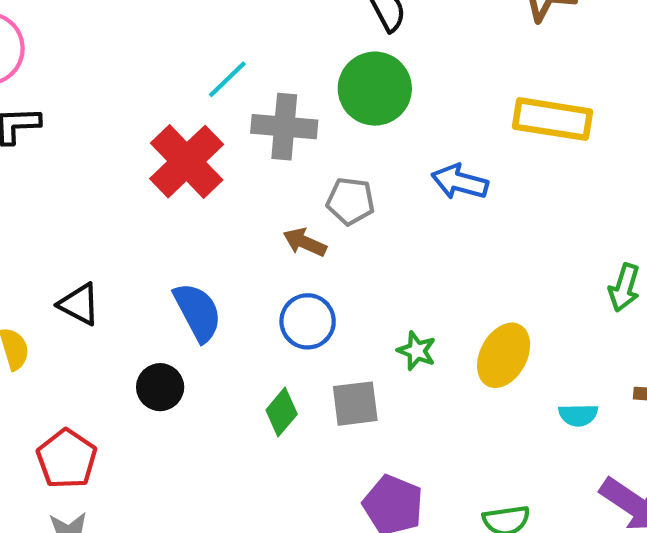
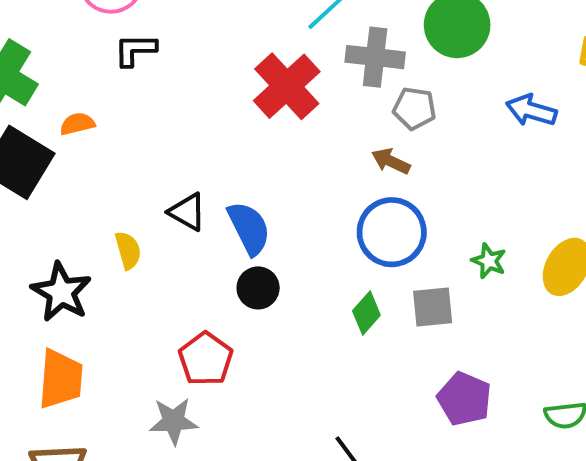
gray pentagon: (350, 201) -> (414, 108), moved
blue semicircle: (198, 312) -> (249, 228), moved
blue circle: (308, 321) -> (392, 232), size x1.4
red pentagon: (67, 459) -> (206, 359), moved

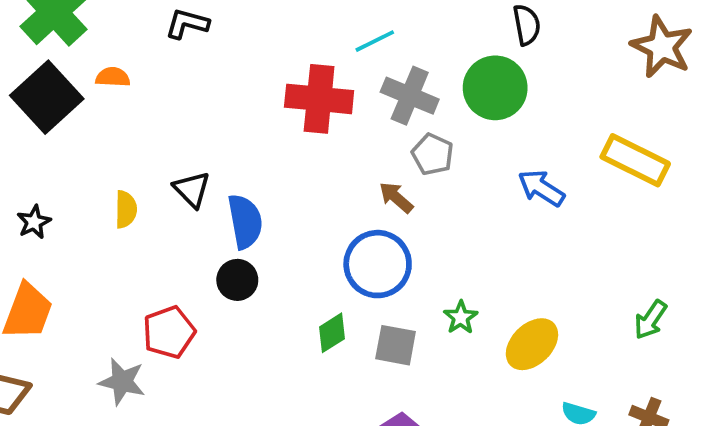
red cross: (287, 86) -> (319, 99), turned 32
black star: (61, 292) -> (34, 222), moved, size x0.6

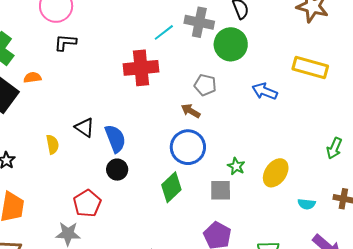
gray cross: (410, 96) -> (199, 22), moved
green diamond: (332, 333) -> (171, 187), size x1.4
gray square: (396, 345) -> (221, 190), moved

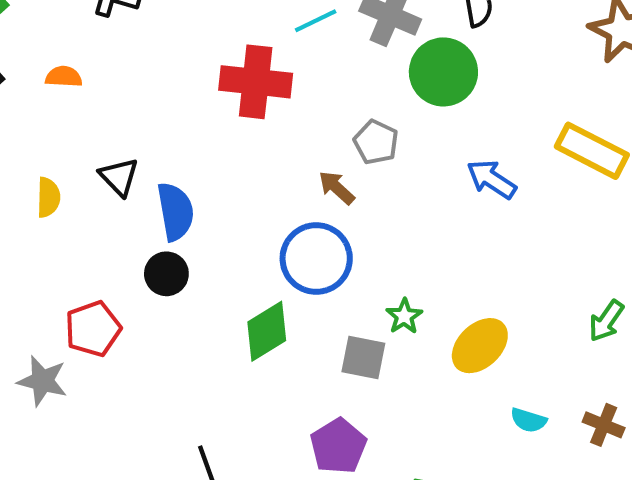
orange semicircle: (32, 78) -> (64, 77), moved

